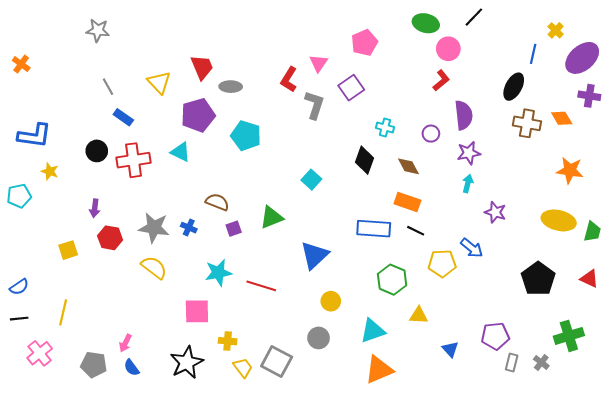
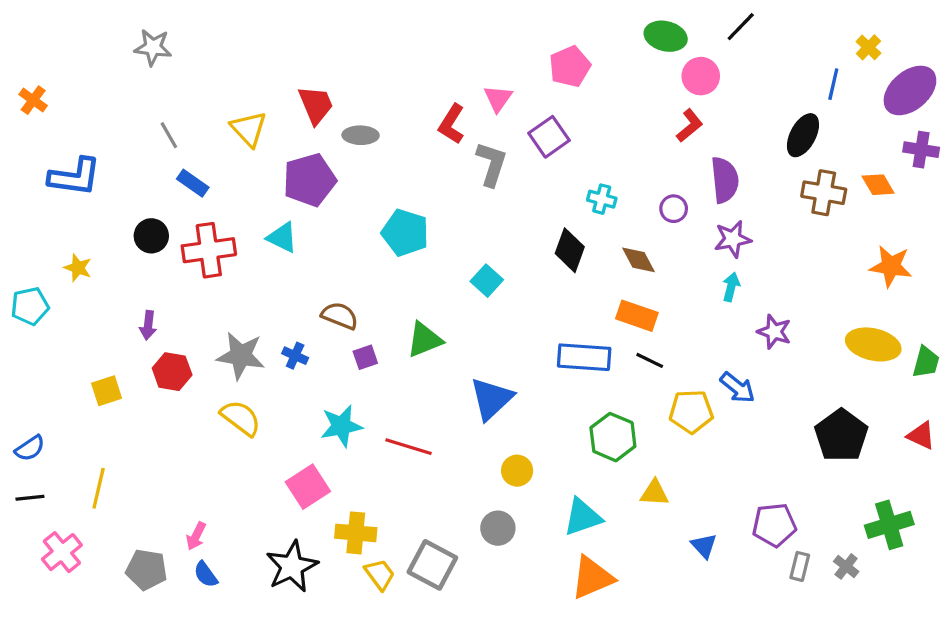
blue L-shape: (34, 136) -> (75, 177), moved
cyan pentagon: (246, 136) -> (405, 233), moved
pink square: (197, 311) -> (308, 487), turned -32
yellow cross: (228, 341) -> (356, 533), size x1.4

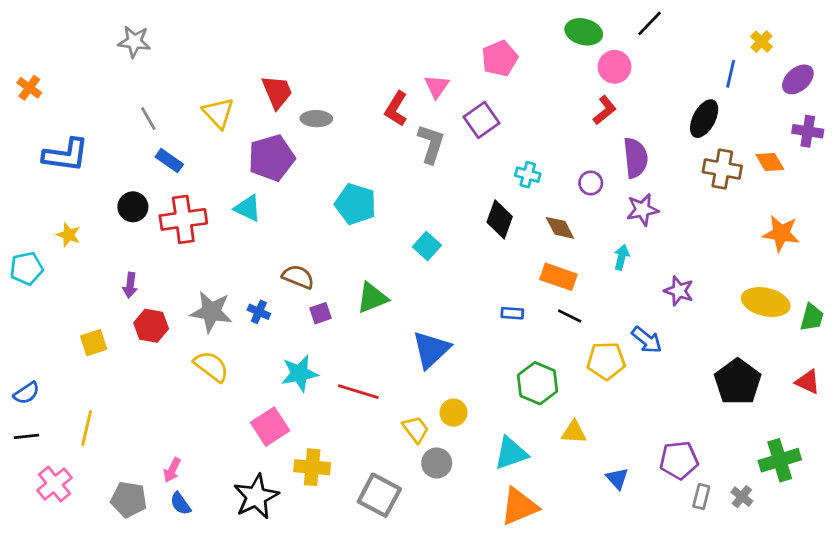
purple ellipse: (910, 90) -> (798, 79), size x0.7
cyan arrow: (731, 287) -> (621, 257), moved
blue rectangle: (584, 357) -> (512, 313), size x0.5
yellow trapezoid: (380, 574) -> (416, 429), moved

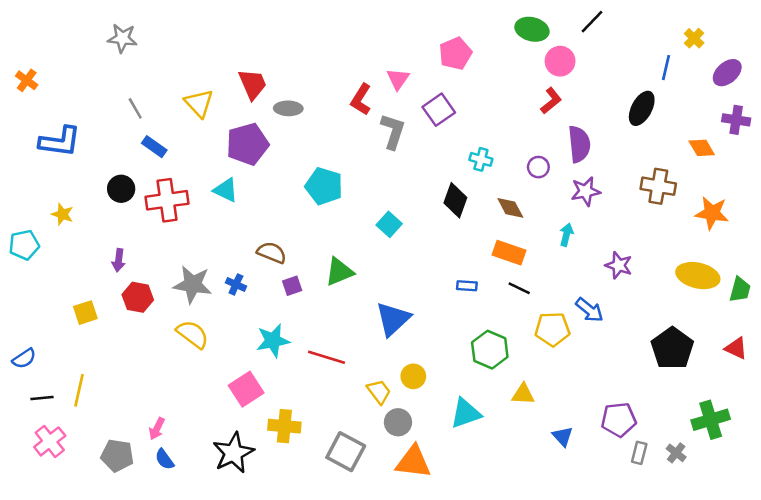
brown cross: (722, 169) -> (658, 186), moved
black line: (26, 436) -> (42, 398), moved
orange triangle: (519, 506) -> (413, 462), moved, turned 30

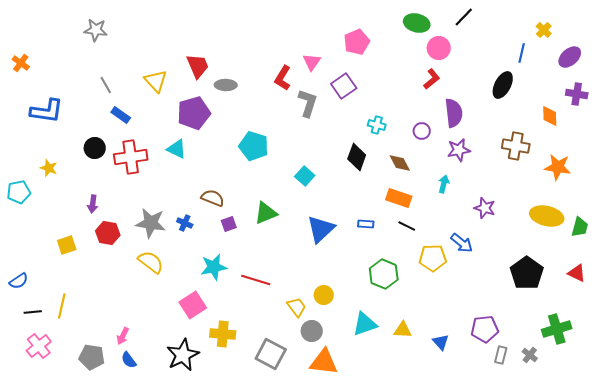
orange diamond: (702, 148) -> (550, 116), turned 30
blue triangle: (393, 319) -> (321, 229), moved
yellow triangle: (523, 394) -> (403, 330), moved

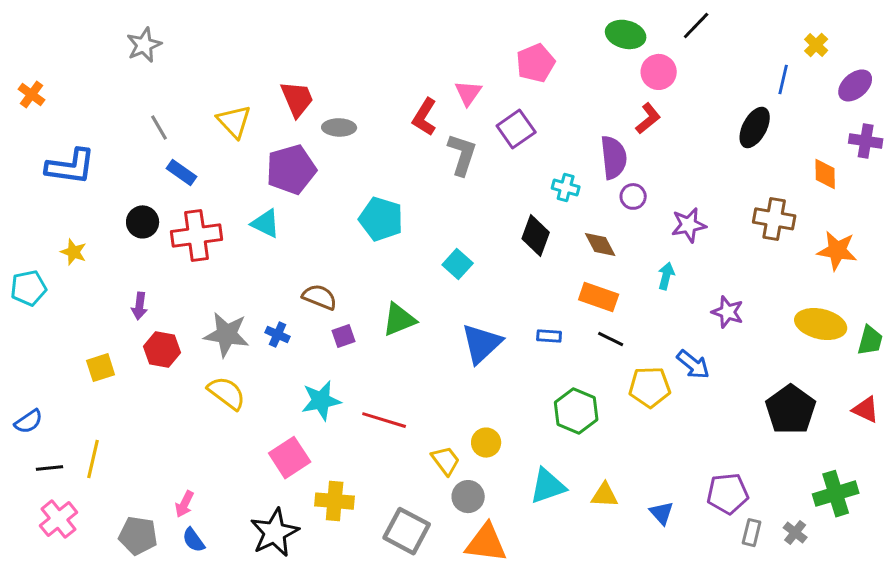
gray star: (96, 30) -> (144, 45), turned -30
purple semicircle: (454, 113) -> (614, 157), moved

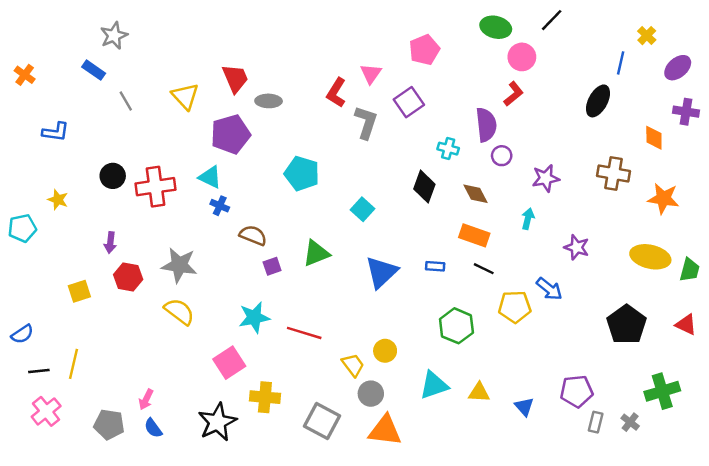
blue L-shape: (71, 166) -> (56, 132), size x0.7
blue rectangle: (182, 172) -> (94, 70), moved
blue cross: (278, 335) -> (220, 206), moved

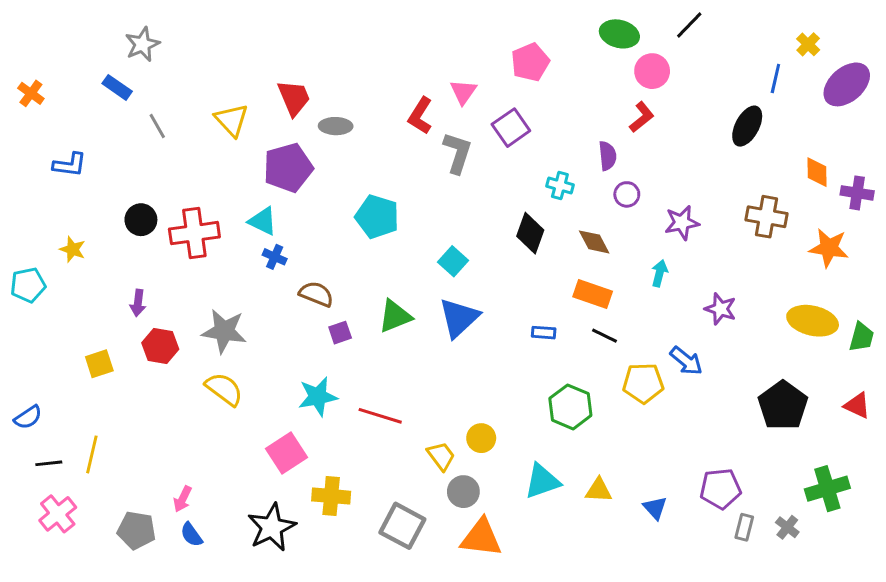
purple ellipse: (678, 68) -> (847, 84), size x1.4
purple cross: (686, 112) -> (857, 193), moved
purple semicircle: (486, 125) -> (608, 156), size x0.7
blue triangle: (382, 272) -> (459, 318), moved

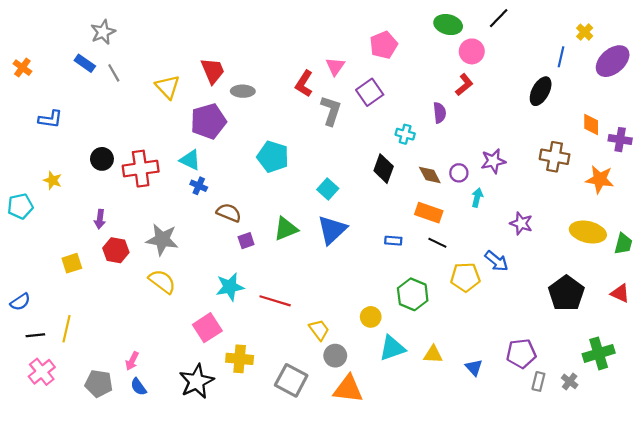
gray line: (157, 126) -> (114, 73), moved
purple circle: (627, 194) -> (459, 173), moved
yellow circle: (481, 438) -> (371, 317), moved

